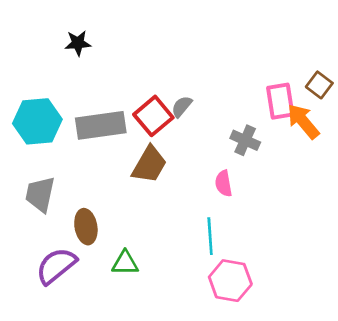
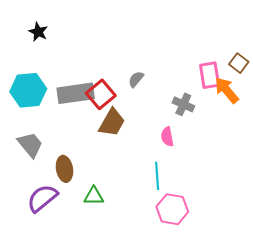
black star: (78, 43) -> (38, 32), moved, turned 30
red square: (153, 116) -> (101, 94), moved
gray trapezoid: (40, 194) -> (30, 145), turned 128

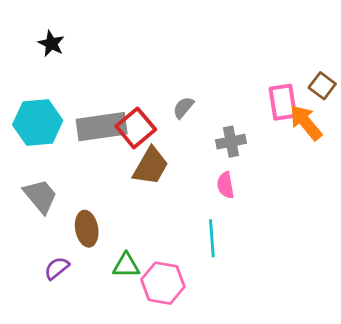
gray cross: (183, 104) -> (231, 142), moved, turned -35
purple semicircle: (42, 198) -> (57, 268), size x0.6
pink hexagon: (172, 209) -> (163, 283), moved

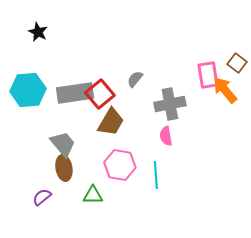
gray cross: (231, 142) -> (170, 104), size x1.4
gray trapezoid: (40, 196) -> (63, 144), moved
pink hexagon: (163, 283) -> (120, 165), moved

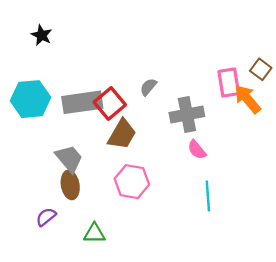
pink semicircle: (166, 136) -> (197, 150), moved, turned -30
cyan line: (156, 175) -> (208, 196), moved
green triangle: (93, 195) -> (94, 233), moved

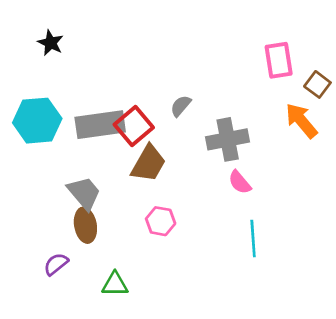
pink rectangle: (229, 83) -> (279, 60), moved
pink hexagon: (132, 182) -> (161, 221), size x0.7

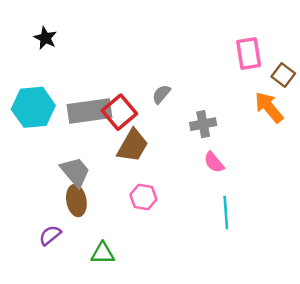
gray cross: (228, 139) -> (203, 124), size x0.7

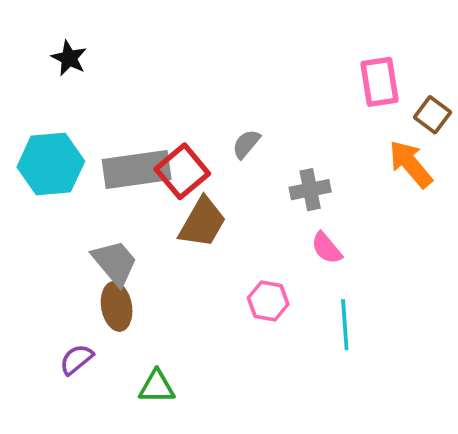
pink hexagon: (143, 197) -> (268, 301), moved

